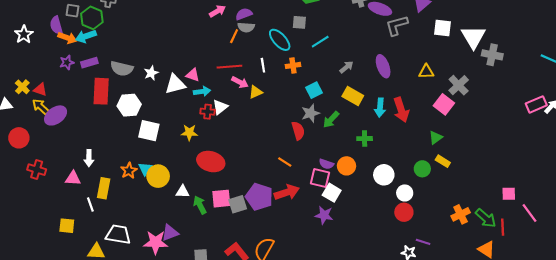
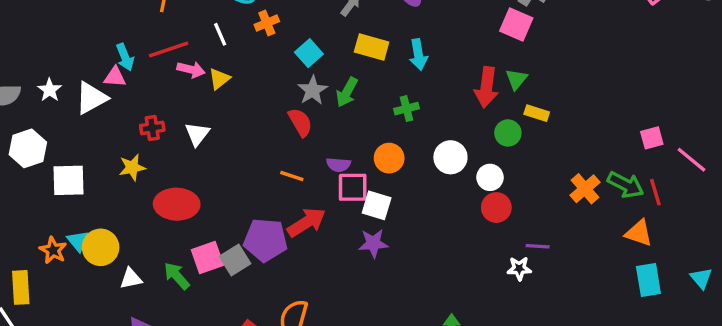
cyan arrow: (202, 91) -> (125, 57), moved, turned 91
white triangle: (220, 107) -> (197, 134), moved
red arrow: (401, 110) -> (486, 87), moved, turned 40
purple semicircle: (326, 164) -> (338, 165), moved
white triangle: (183, 192) -> (131, 279), moved

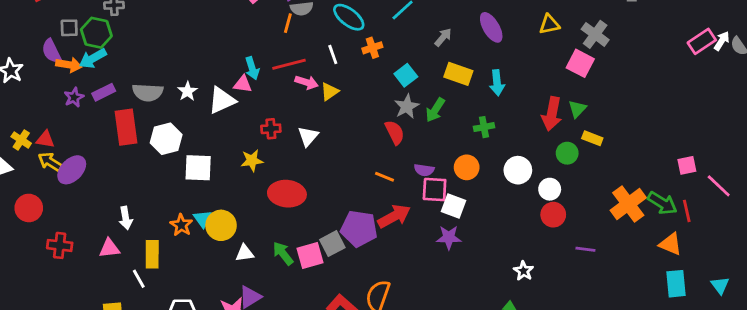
orange cross: (585, 189) -> (628, 204), size x1.4
pink square: (207, 258) -> (310, 256), moved
white star: (519, 268) -> (524, 271), moved, turned 30

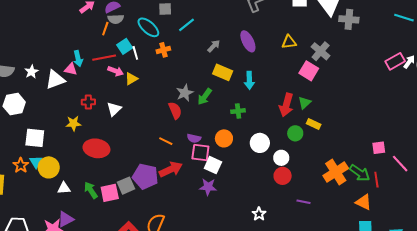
cyan square: (406, 75) -> (125, 46), moved
white square: (198, 168) -> (35, 138), moved

